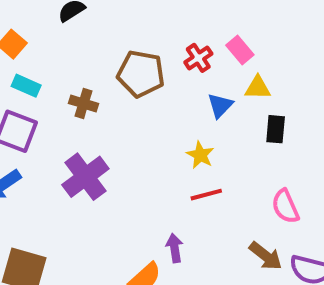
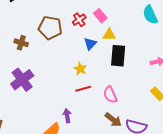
black rectangle: (276, 129) -> (118, 56), size x1.5
pink semicircle: (285, 206) -> (110, 95), moved

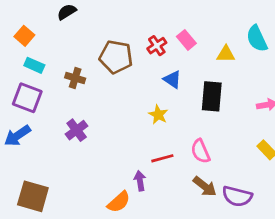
yellow triangle: (109, 35) -> (226, 54), moved
blue triangle: (90, 44) -> (172, 79), turned -40
purple cross: (22, 80) -> (77, 130), size x0.7
red line: (83, 89) -> (162, 158), moved

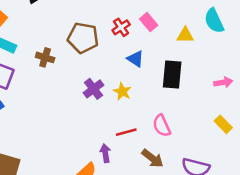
purple cross: (77, 130) -> (94, 89), moved
brown arrow: (205, 186) -> (152, 158), moved

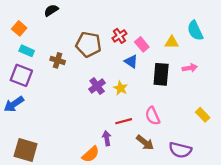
pink rectangle: (149, 22) -> (142, 44), moved
pink arrow: (223, 82) -> (190, 68), moved

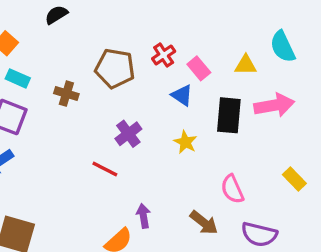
pink arrow: (190, 68) -> (274, 105), size x1.6
yellow star: (121, 88) -> (185, 142), moved
pink semicircle: (152, 116) -> (232, 189), moved
red line: (124, 121) -> (105, 169), moved, turned 42

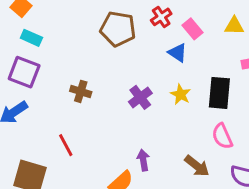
brown cross: (66, 94) -> (81, 91), moved
black rectangle: (229, 115) -> (219, 93), moved
purple cross: (128, 134) -> (140, 97), moved
red line: (105, 169) -> (66, 145), moved, turned 35

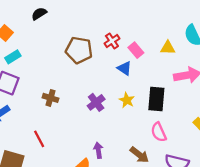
cyan rectangle: (31, 38) -> (13, 57), turned -56

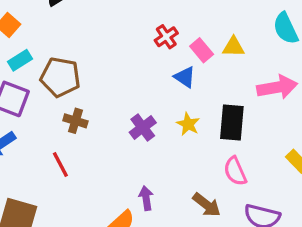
yellow triangle: (168, 48) -> (233, 47), moved
brown pentagon: (79, 50) -> (60, 77), moved
red line: (39, 139) -> (60, 165), moved

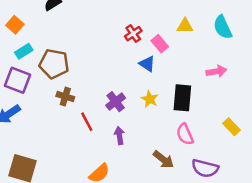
yellow triangle: (233, 47) -> (185, 26), moved
pink arrow: (277, 87) -> (216, 71), size x0.7
red line: (60, 165) -> (87, 122), moved
purple arrow: (146, 198) -> (119, 136), moved

